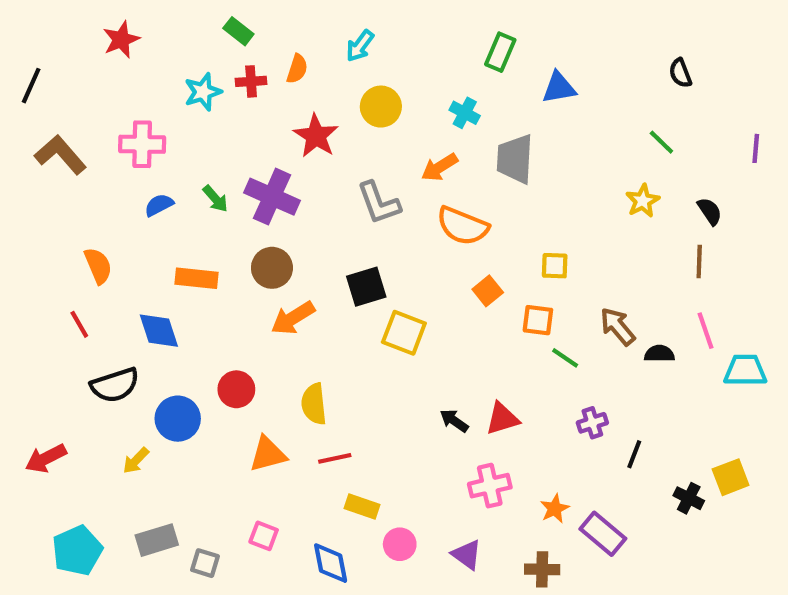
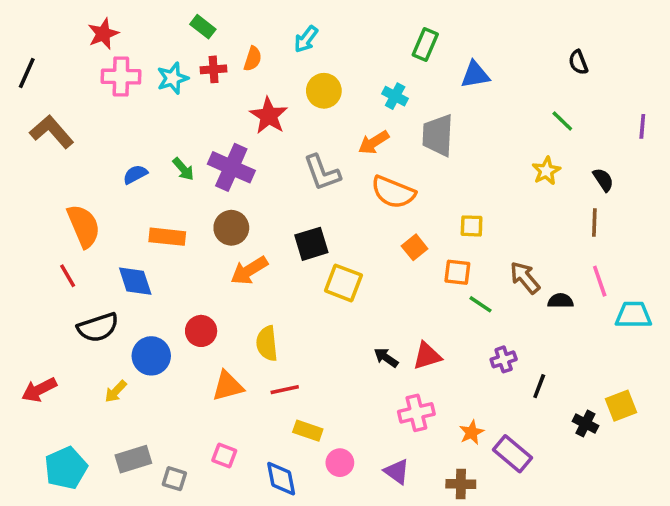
pink cross: (142, 144) -> (121, 77), moved
orange semicircle: (98, 266) -> (84, 226), size x1.4

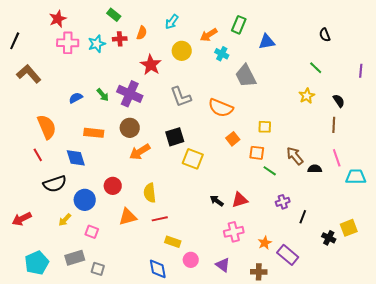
gray trapezoid: (438, 135) -> (246, 76), turned -30
orange arrow: (374, 142) -> (209, 35), moved
pink square: (224, 456) -> (92, 232), moved

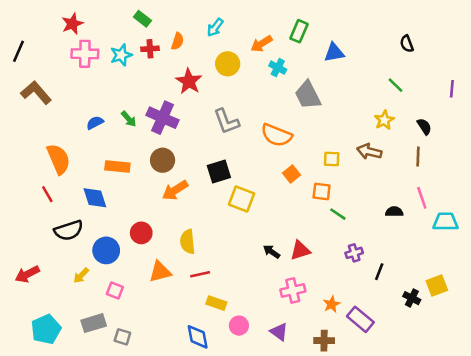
brown arrow: (295, 156) -> (369, 151), moved, turned -36

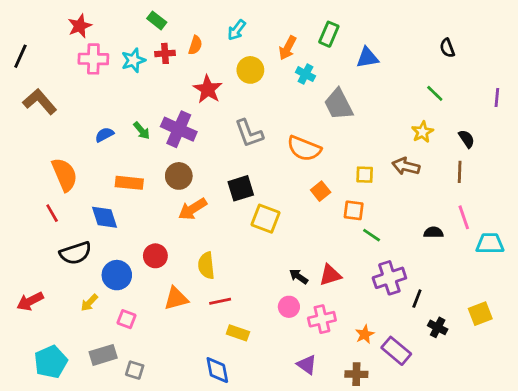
orange arrow: (261, 44) -> (288, 48), turned -30
purple cross: (354, 253) -> (389, 278), size x1.6
black cross: (412, 298) -> (438, 327), moved
pink circle: (239, 326) -> (289, 307), moved

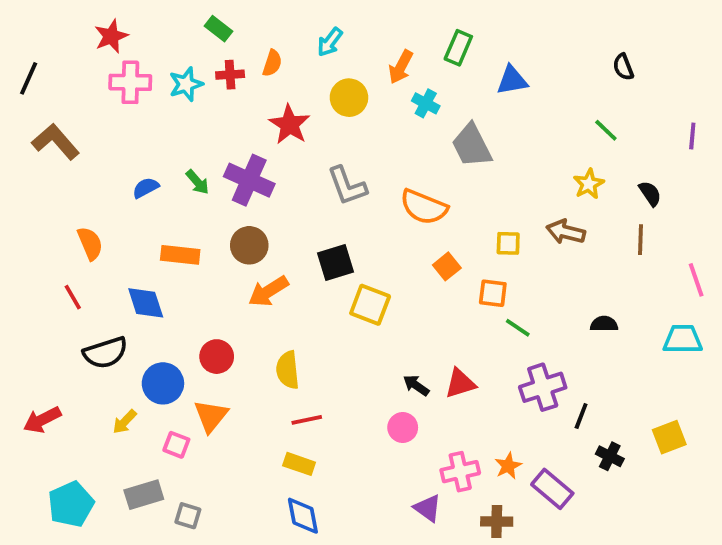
orange semicircle: (65, 175) -> (90, 243), size x0.7
pink line: (464, 217) -> (696, 280), moved
orange triangle: (176, 299) -> (211, 416), moved, turned -36
pink cross: (322, 319) -> (460, 472), moved
yellow rectangle: (238, 333) -> (299, 464), moved

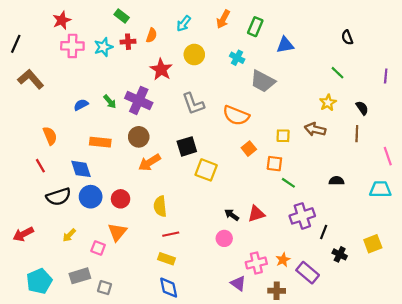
orange arrow: (401, 67) -> (223, 19), moved
gray trapezoid: (472, 146) -> (263, 81), turned -35
blue circle: (163, 383) -> (91, 197), moved

